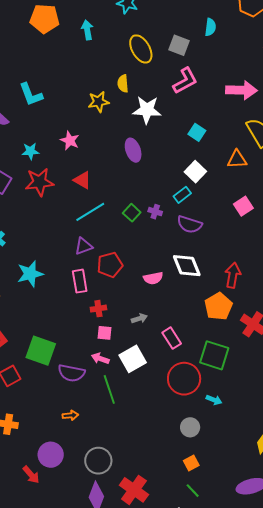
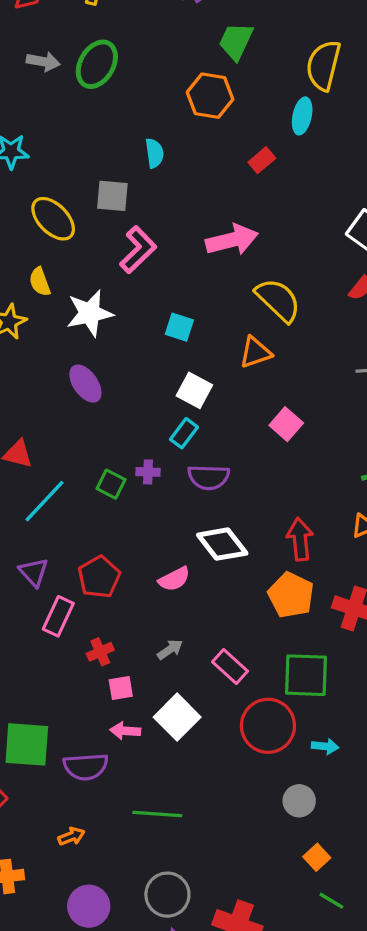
purple triangle: (84, 246) -> (34, 572), moved, turned -36
pink rectangle: (80, 281) -> (58, 616), turned 50
green line: (109, 389) -> (157, 814), moved, turned -52
orange arrow: (70, 415) -> (71, 836), moved

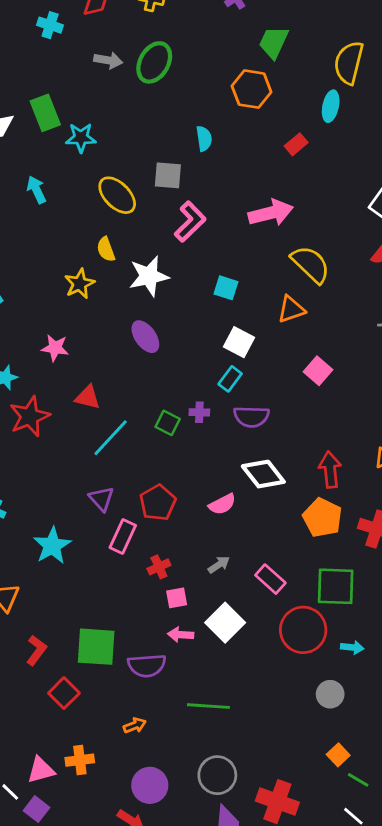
orange square: (317, 857) -> (338, 755), moved

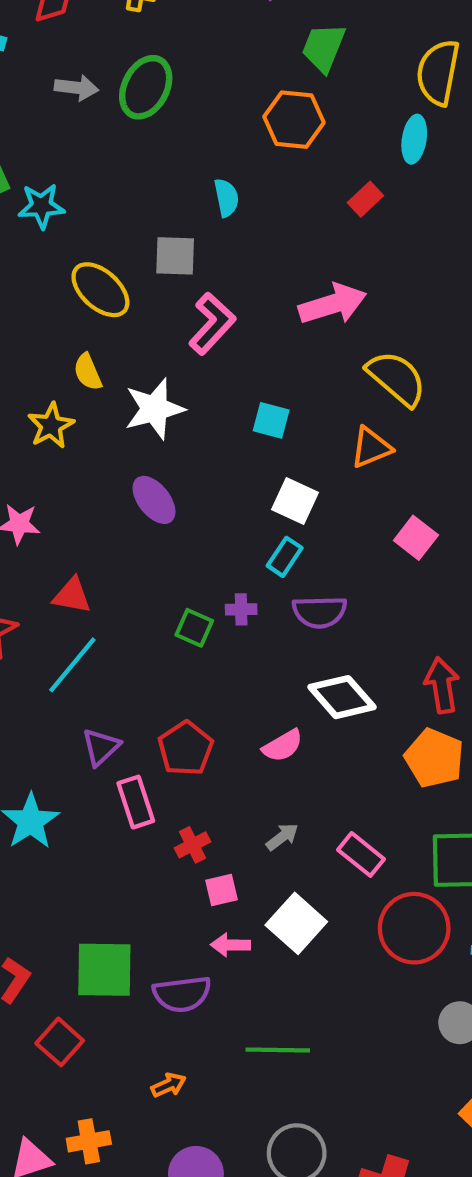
cyan line: (111, 438) -> (72, 665), moved
purple triangle: (101, 499) -> (101, 747), turned 32
pink rectangle: (123, 536) -> (136, 802), turned -40

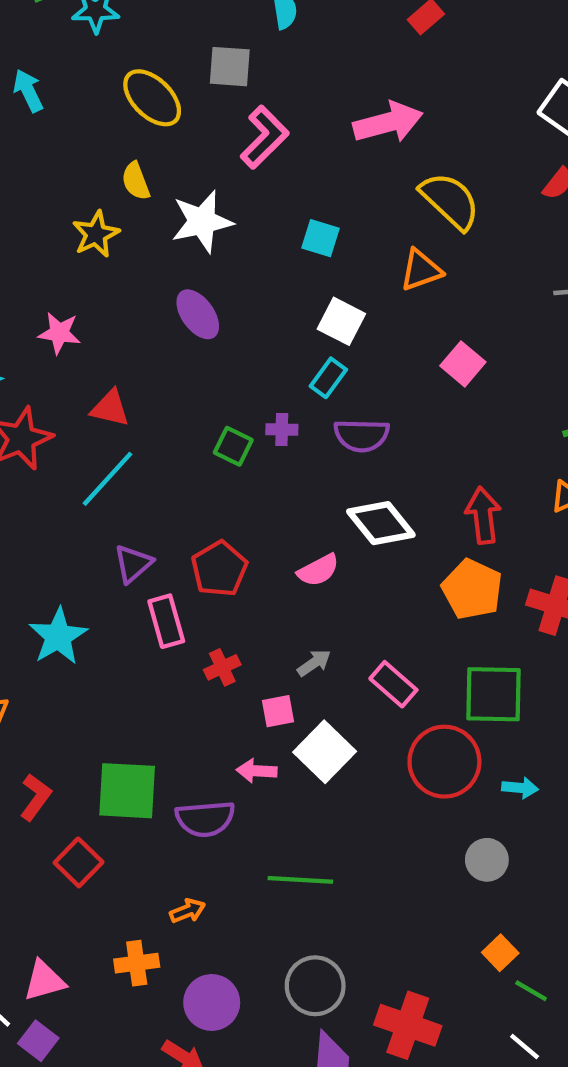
pink square: (222, 890) -> (278, 711), moved
orange cross: (89, 1141) -> (137, 963), moved

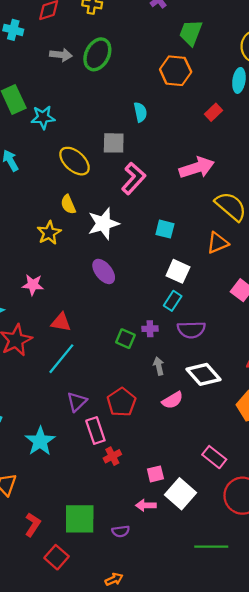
gray arrow: (314, 663) -> (159, 366), moved, turned -66
red cross: (222, 667) -> (112, 456), moved
purple semicircle: (205, 819) -> (121, 531), size x0.6
green line: (300, 880) -> (211, 547), moved

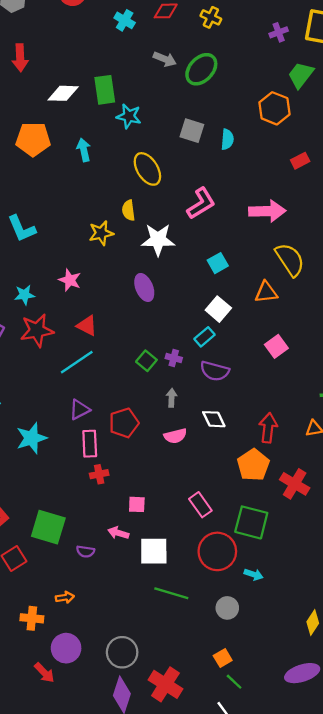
gray square: (114, 143) -> (192, 131), moved
cyan square: (165, 229) -> (218, 263), turned 30
white diamond: (204, 374) -> (214, 419), size x0.7
white square: (180, 494) -> (154, 551), moved, turned 32

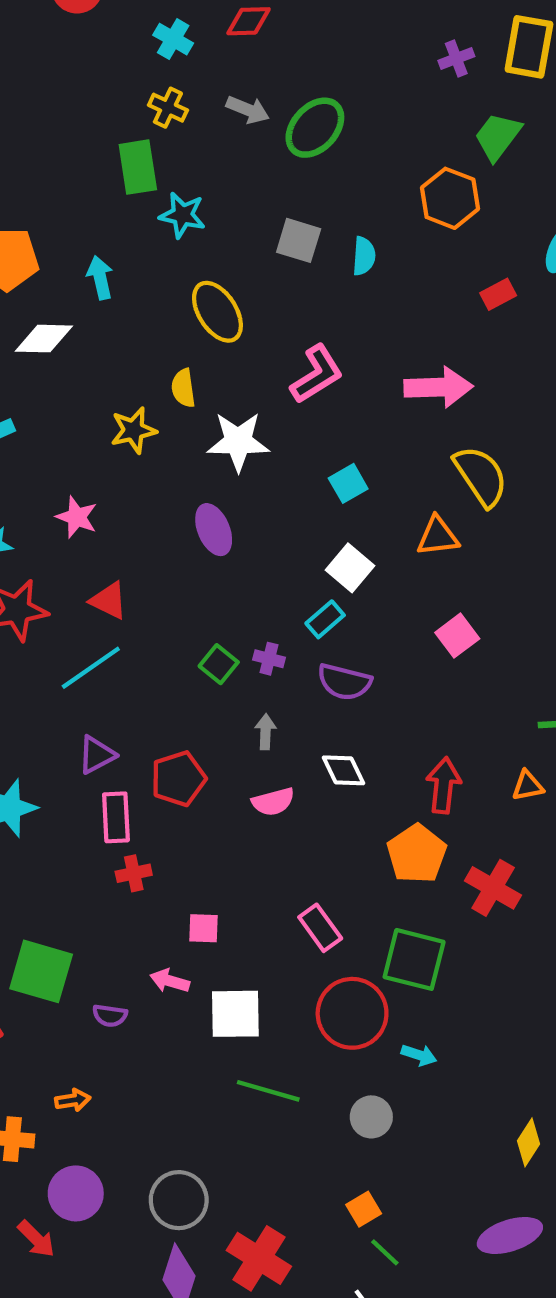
yellow cross: (211, 17) -> (168, 108), moved
white diamond: (63, 93) -> (44, 339), moved

